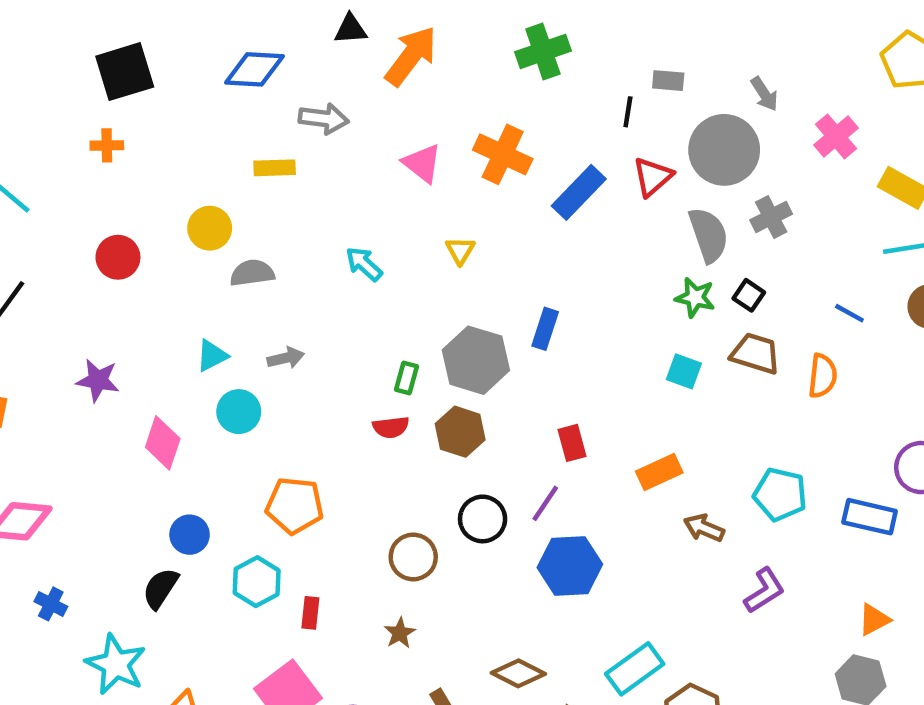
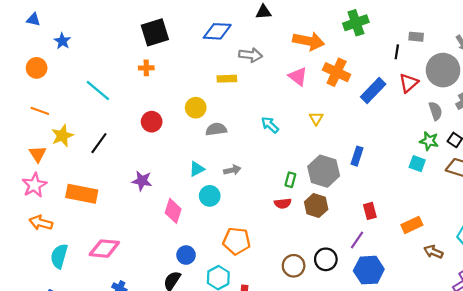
orange arrow: (411, 56) -> (309, 41), moved, turned 64
gray semicircle: (708, 235) -> (435, 111), size x0.7
cyan square: (684, 371) -> (417, 164), moved
black circle: (483, 519) -> (326, 259), moved

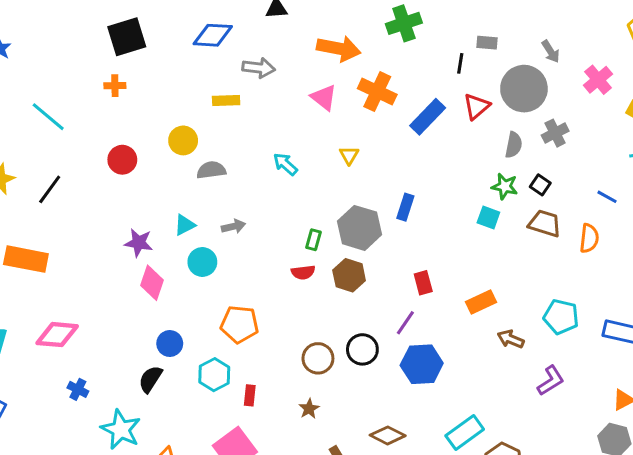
gray semicircle: (435, 111) -> (514, 145), turned 30
purple star: (142, 181) -> (139, 243), moved

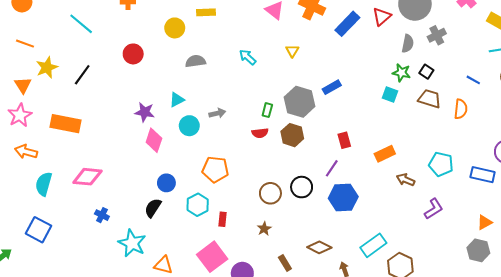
yellow circle: (183, 140) -> (175, 28), moved
blue rectangle: (405, 207) -> (332, 87), turned 42
gray arrow: (233, 226) -> (217, 113), moved

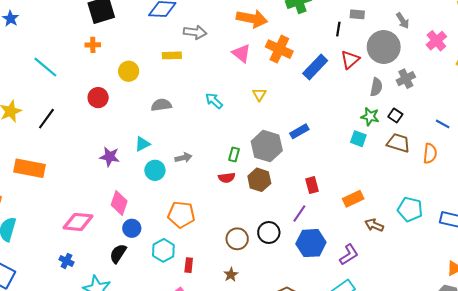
yellow circle: (175, 28) -> (129, 71), moved
pink diamond: (154, 140) -> (119, 203), moved
pink diamond: (87, 177) -> (78, 222), moved
purple L-shape: (434, 209) -> (349, 255), moved

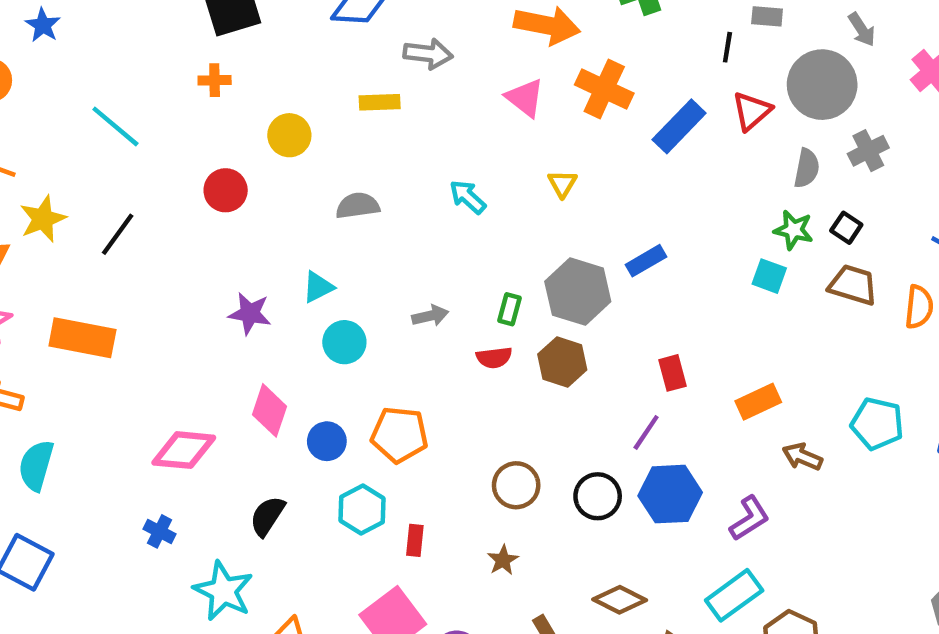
gray arrow: (183, 158) -> (430, 316), moved
blue circle: (132, 228) -> (327, 441), moved
black circle: (269, 232) -> (598, 496), moved

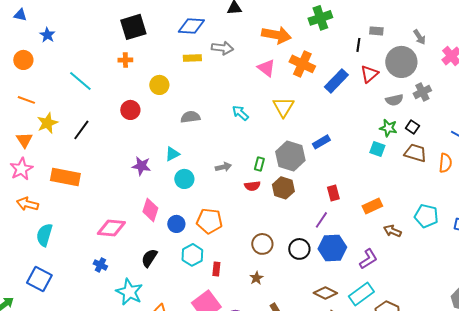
yellow rectangle: (380, 102) -> (192, 58), moved
gray semicircle: (807, 168) -> (394, 100), turned 66
yellow triangle: (562, 184) -> (283, 107), size x1.6
brown diamond: (620, 600) -> (325, 293), moved

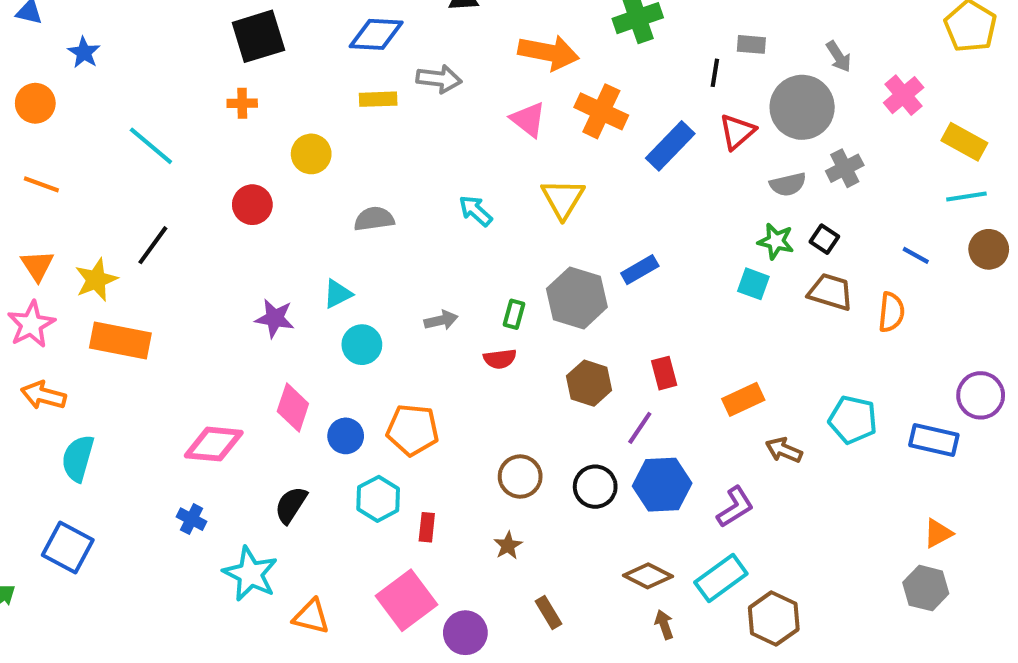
yellow star: (47, 123) -> (96, 280), moved
brown hexagon: (283, 188) -> (589, 383), moved

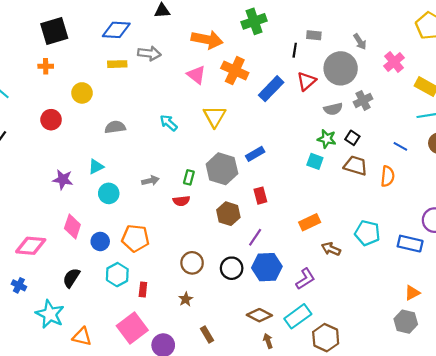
red rectangle: (664, 373) -> (260, 196), moved

